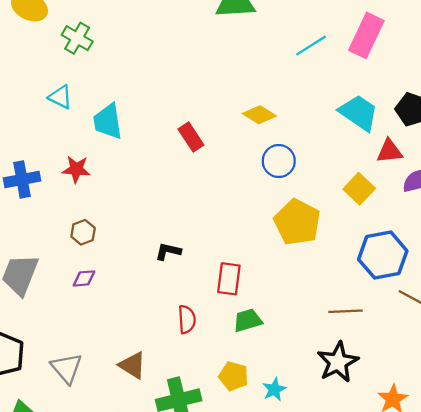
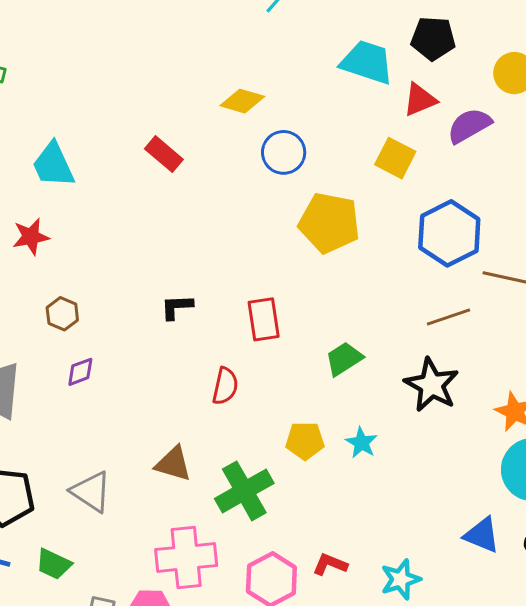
brown line: (346, 311) -> (448, 317), moved
red semicircle: (187, 319) -> (225, 386), turned 32
green trapezoid: (248, 320) -> (344, 359), moved

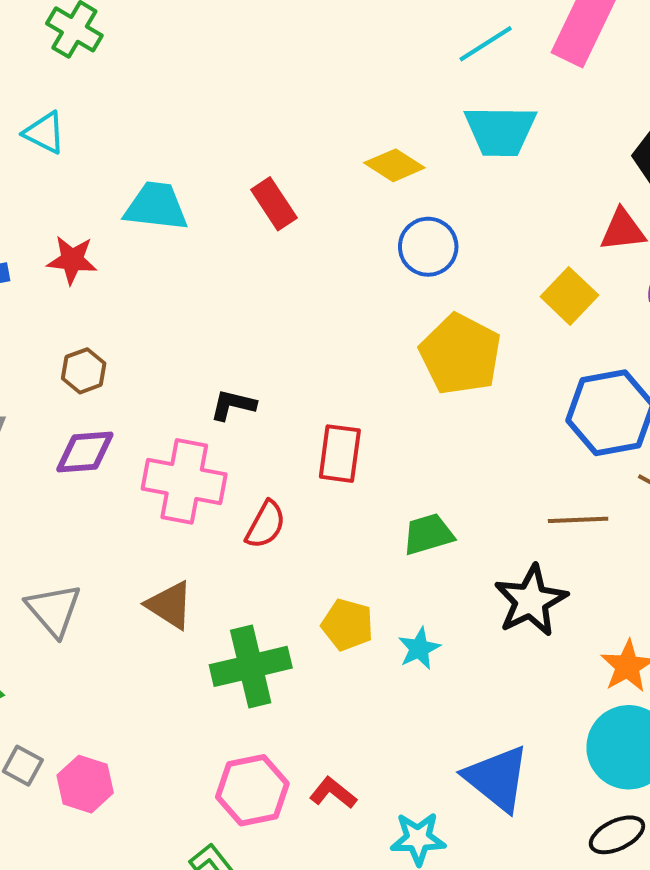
cyan trapezoid: (367, 62) -> (500, 131), moved, turned 146
cyan trapezoid: (53, 165) -> (156, 206), moved, turned 105
purple diamond: (80, 372) -> (85, 452), size x1.4
blue triangle: (482, 535) -> (497, 778), moved, size x1.4
pink cross: (186, 558) -> (184, 481), moved

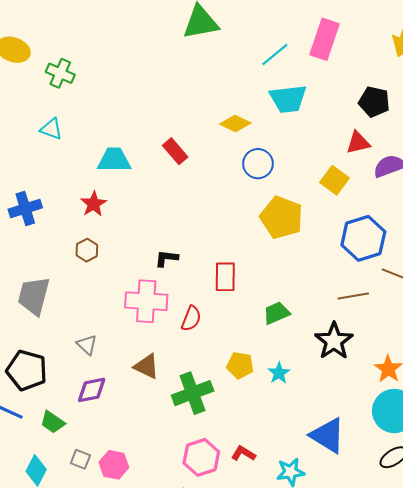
red star: (72, 260) -> (94, 204), moved, turned -30
purple diamond: (85, 452) -> (92, 390), moved
gray triangle: (54, 610) -> (87, 345), moved, size x0.7

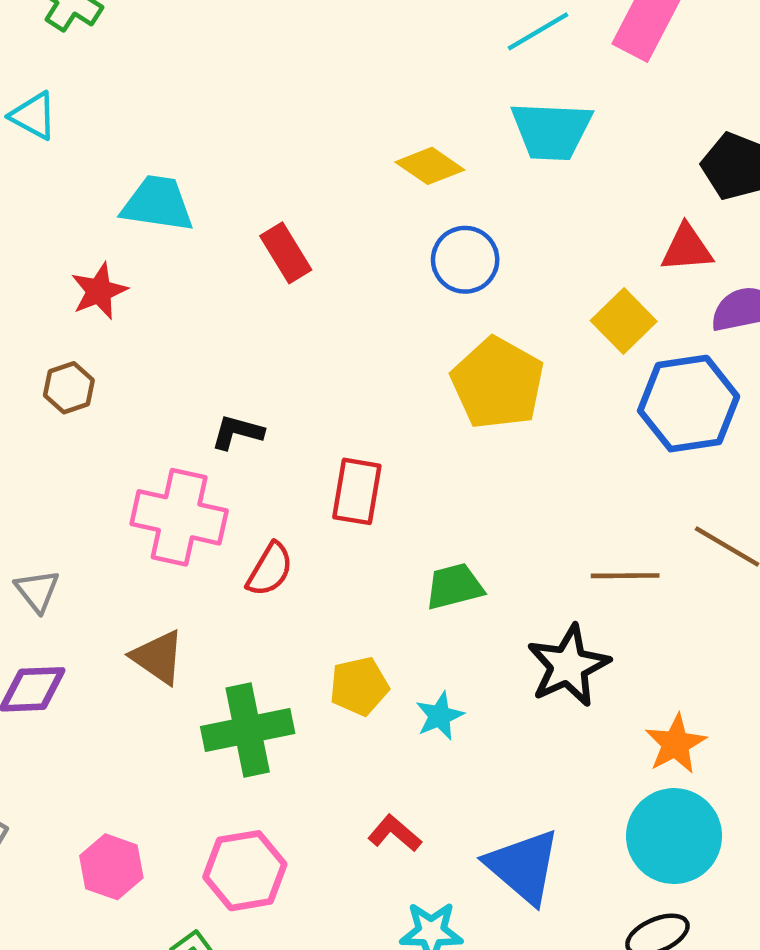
red rectangle: (175, 151) -> (286, 253), moved
blue hexagon: (363, 238) -> (689, 404), moved
yellow pentagon: (240, 365) -> (359, 686), turned -30
red L-shape: (243, 454) -> (395, 833), moved
pink hexagon: (114, 465) -> (111, 867), moved

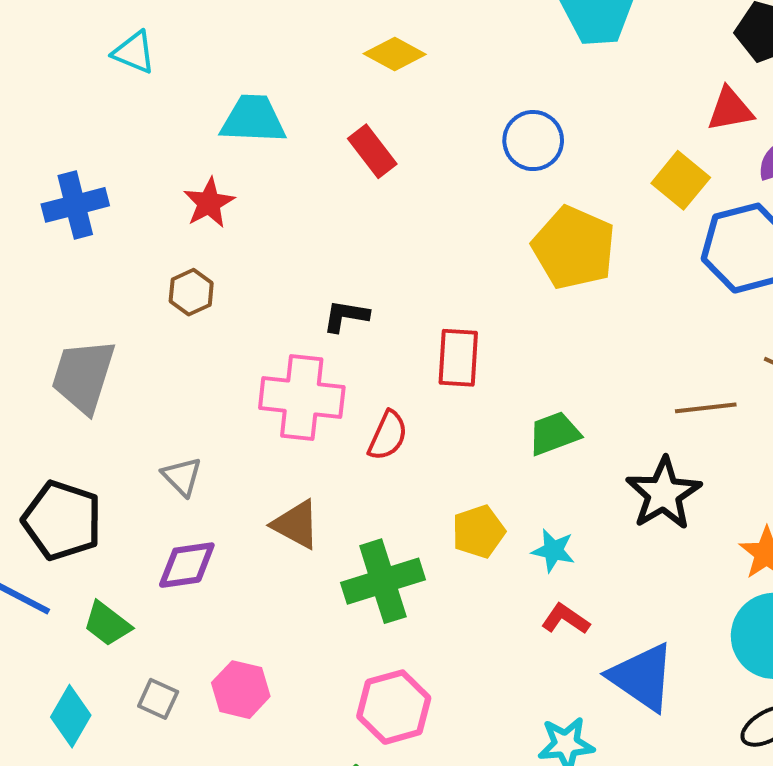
yellow diamond: (430, 166) -> (395, 54), moved
cyan star: (440, 716) -> (553, 550), turned -30
red L-shape: (395, 833) -> (566, 619), moved
pink hexagon: (111, 867) -> (241, 690), moved

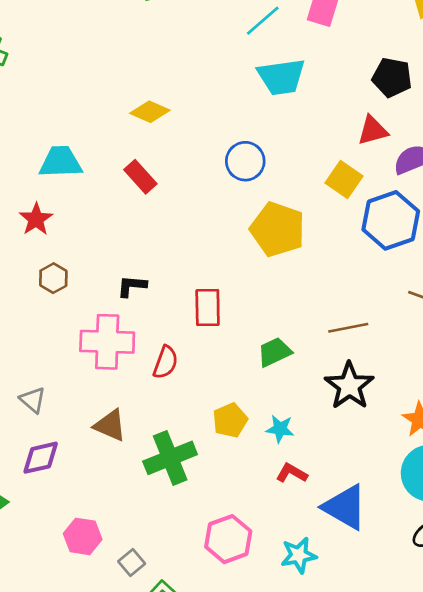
brown hexagon: (191, 292) -> (53, 278), moved
brown line: (706, 408) -> (348, 328), moved
gray square: (158, 699) -> (132, 562), moved, turned 30
pink hexagon: (394, 707) -> (228, 539), moved

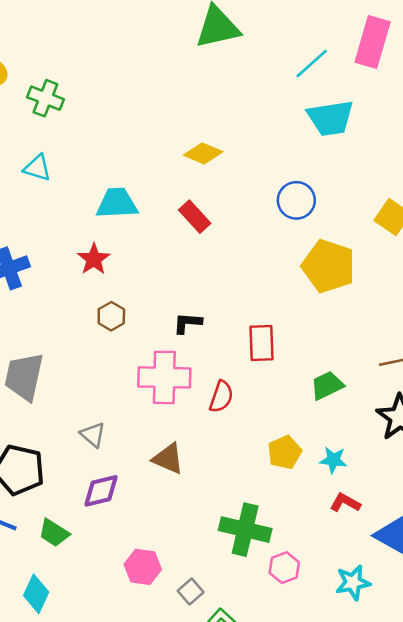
green cross: (170, 458) -> (245, 530), moved, turned 36
pink hexagon: (228, 539) -> (284, 568), size x0.7

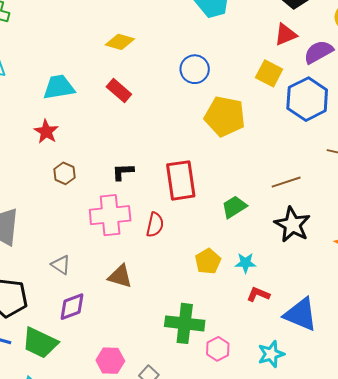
red rectangle: (261, 343) -> (181, 180), size x1.4
green trapezoid: (54, 533) -> (40, 343), size x1.5

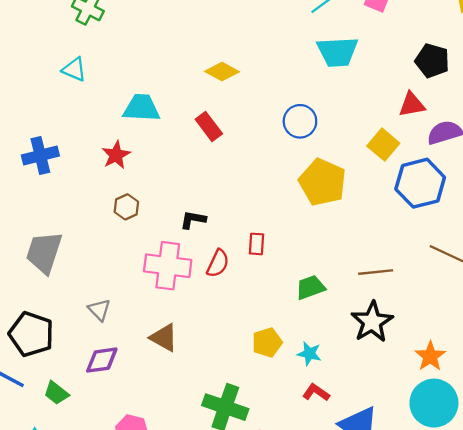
red rectangle: (181, 180) -> (256, 244), size x0.5
red semicircle: (155, 225) -> (218, 263), moved
green trapezoid: (40, 343) -> (56, 393), size x0.6

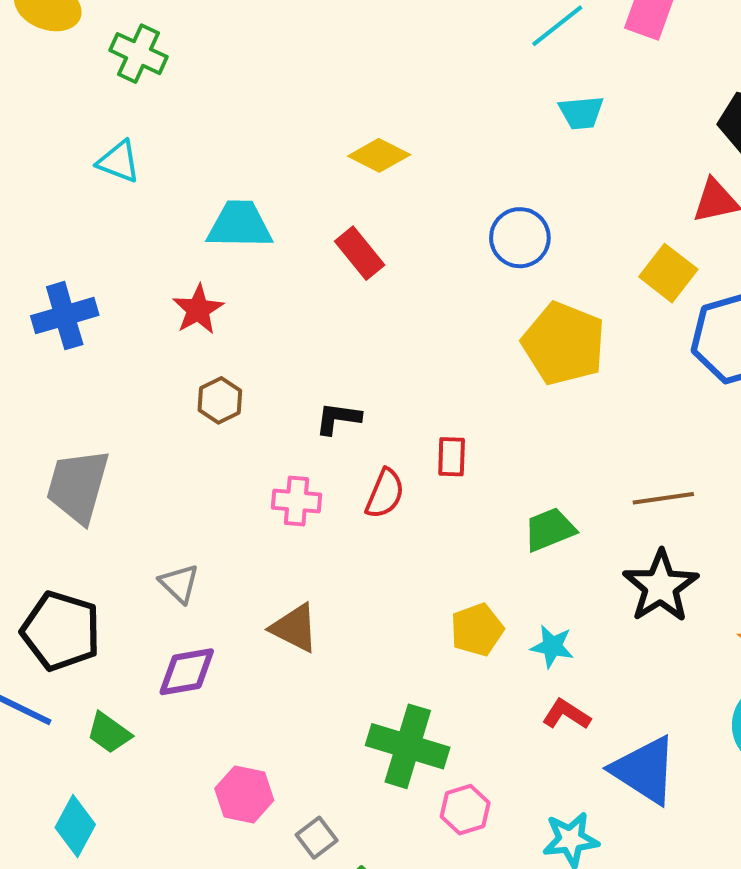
cyan trapezoid: (337, 52) -> (581, 113), size x0.6
pink cross: (168, 266) -> (297, 501), size x0.6

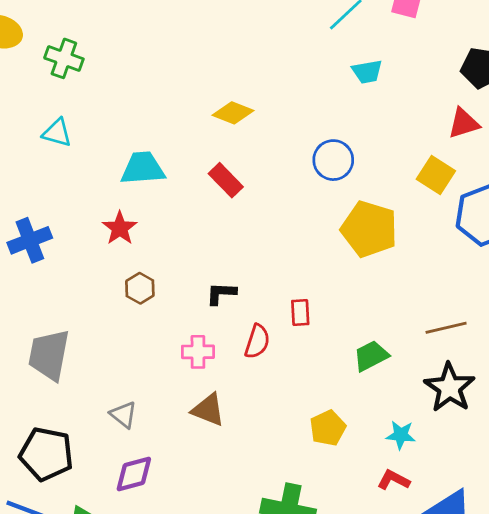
brown triangle: (295, 628) -> (208, 410), moved
cyan star: (552, 646) -> (401, 435), moved

